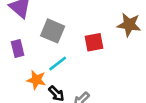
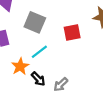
orange star: (36, 80) -> (20, 66), turned 30

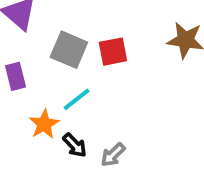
red square: (72, 33) -> (113, 52), moved

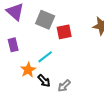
gray square: (69, 50) -> (45, 20), moved

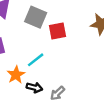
black arrow: (44, 81) -> (34, 87), turned -32

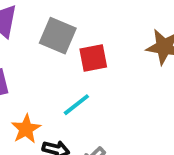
cyan line: (36, 60) -> (76, 105), moved

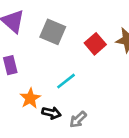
red square: (93, 58) -> (95, 44), moved, turned -30

